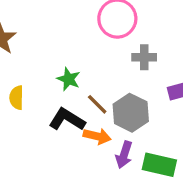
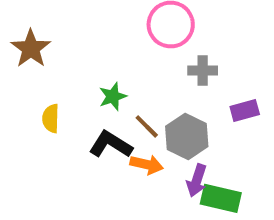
green star: (69, 79) -> (113, 96), turned 30
purple arrow: (124, 155) -> (197, 180), moved

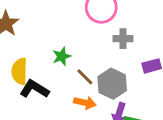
yellow semicircle: (51, 118) -> (19, 71), size x1.4
black L-shape: (111, 144) -> (34, 89), moved

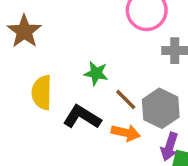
green star: (62, 56) -> (96, 73), turned 30
black L-shape: (34, 89) -> (82, 117), moved

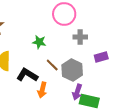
green star: (96, 73) -> (39, 42), moved
orange arrow: (126, 133) -> (42, 90), moved, turned 91

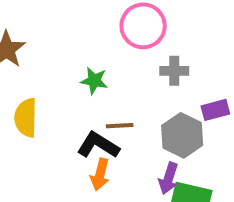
brown line: (52, 65) -> (120, 126), turned -48
gray hexagon: (72, 70) -> (182, 135), moved
black L-shape: (27, 75) -> (98, 145), moved

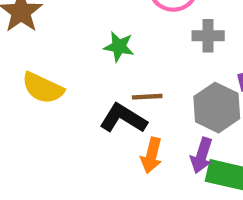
yellow semicircle: (26, 118) -> (43, 88), turned -66
orange arrow: (100, 174) -> (152, 155), moved

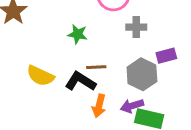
yellow semicircle: (43, 88) -> (40, 76), moved
purple arrow: (202, 155) -> (132, 106), turned 55

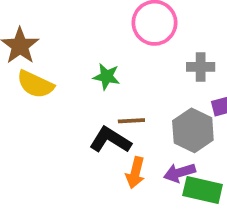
gray cross: (136, 27) -> (201, 67), moved
yellow semicircle: (40, 76) -> (35, 84), moved

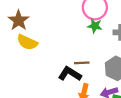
green star: (106, 77) -> (95, 26), moved

